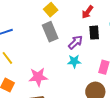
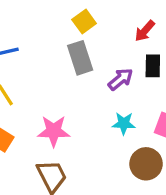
cyan star: (74, 61) -> (124, 123), moved

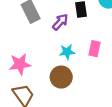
brown circle: (146, 164) -> (61, 77), moved

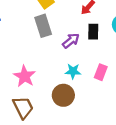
pink star: (20, 64) -> (25, 76), turned 30

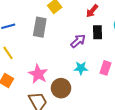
gray rectangle: (43, 26) -> (40, 27), moved, turned 30
brown circle: (63, 95) -> (61, 88), moved

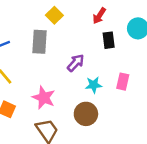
purple arrow: (78, 41) -> (76, 63), moved
brown circle: (61, 88) -> (86, 114), moved

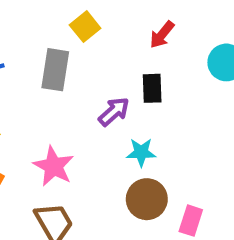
black rectangle: (109, 40) -> (152, 88), moved
pink rectangle: (123, 82) -> (191, 221), moved
brown circle: (86, 114) -> (147, 199), moved

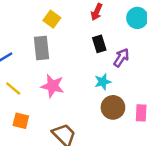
purple arrow: (114, 112) -> (121, 58), moved
pink star: (54, 166) -> (53, 86), moved

